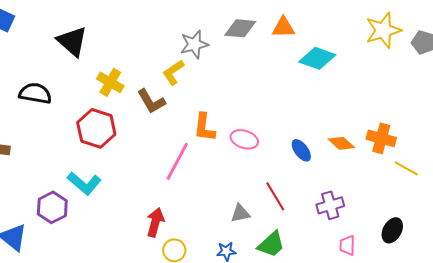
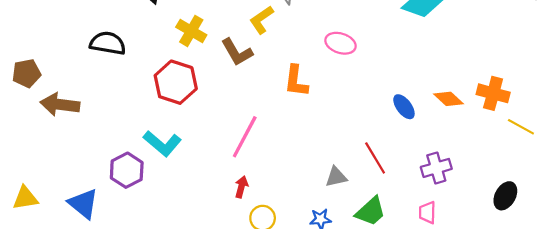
pink ellipse: (244, 139) -> (341, 43), moved
pink line: (177, 161) -> (245, 137), moved
red arrow: (155, 222) -> (241, 187), size x0.7
pink trapezoid: (347, 245) -> (427, 213), moved

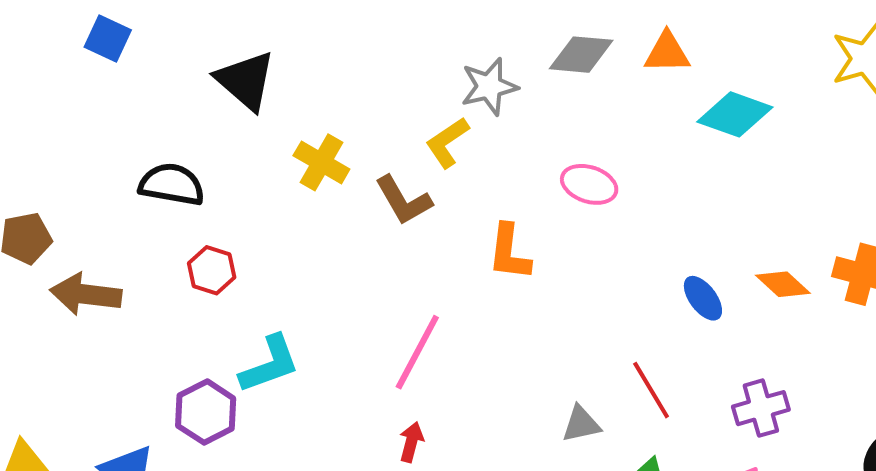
red hexagon: (176, 82) -> (212, 270), moved, size x0.6
cyan L-shape: (162, 143) -> (270, 364), turned -60

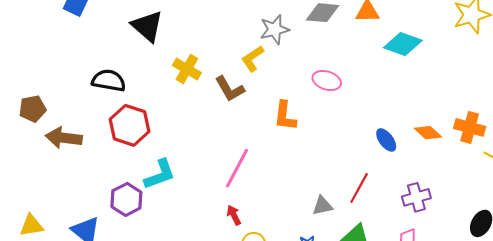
red hexagon: (212, 270) -> (130, 125), size x1.6
red line: (651, 390) -> (359, 188), turned 60
red arrow: (411, 442) -> (234, 215), turned -42

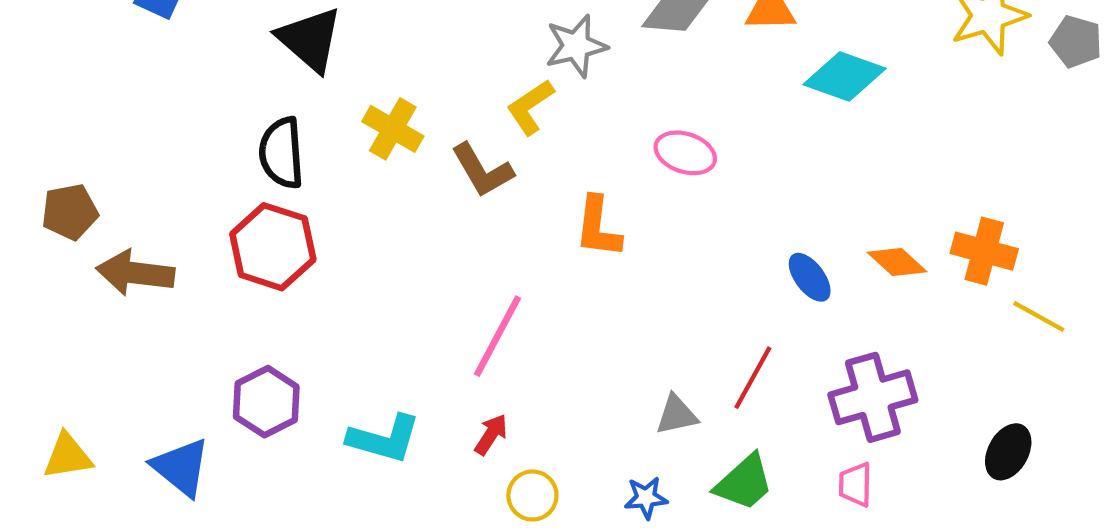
black semicircle: (109, 81) -> (282, 153), moved, turned -104
cyan L-shape: (160, 174) -> (384, 439), moved, turned 36
purple cross: (416, 197) -> (873, 397), size x1.4
red arrow: (234, 215) -> (491, 434), turned 60

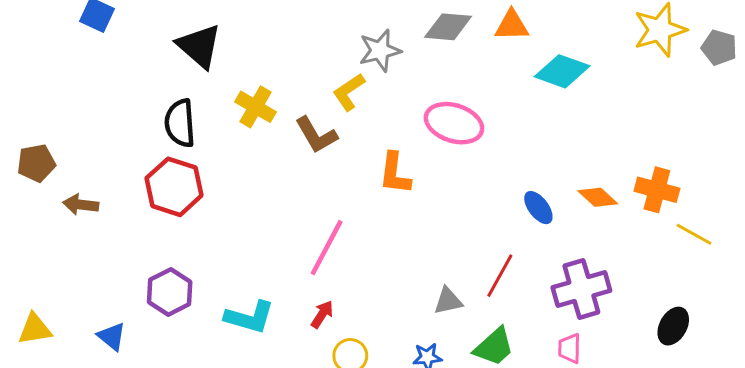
pink ellipse: (685, 153) -> (454, 123), size x1.4
brown arrow: (135, 273) -> (81, 205), size x0.7
blue triangle: (181, 467) -> (112, 336), size x0.7

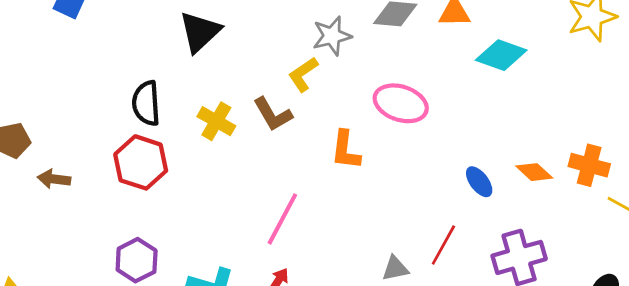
black triangle: (199, 46) -> (200, 32), moved, turned 36
yellow cross: (255, 107) -> (216, 121), moved

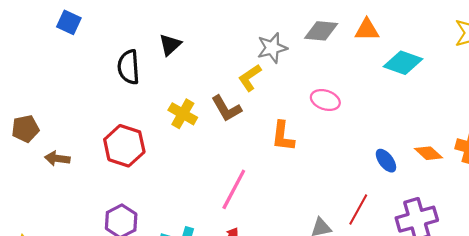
black triangle: (200, 32) -> (170, 45), size x0.7
black semicircle: (146, 103) -> (129, 67), moved
pink ellipse: (401, 103) -> (325, 100), size x0.7

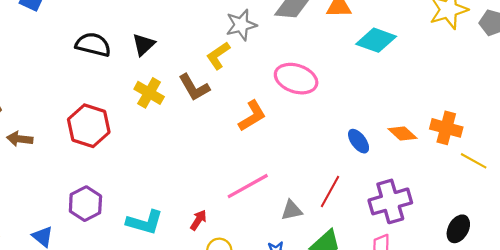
black triangle: (170, 45) -> (144, 45), moved
black semicircle: (129, 67) -> (93, 45), turned 108
pink ellipse: (325, 100) -> (296, 79), size x1.4
orange L-shape: (283, 136) -> (252, 116), turned -128
pink line: (234, 189) -> (248, 186), moved, turned 33

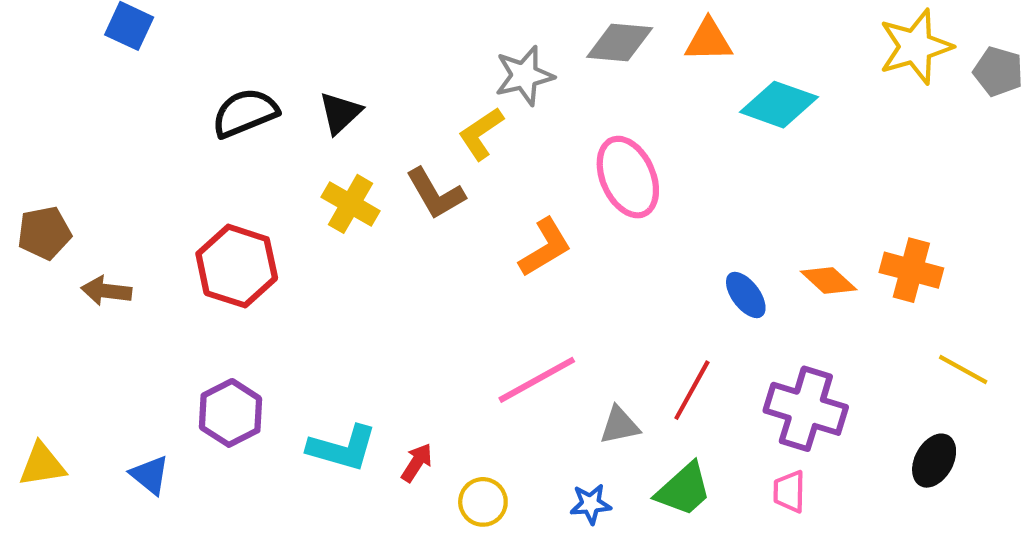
black semicircle: (93, 45) -> (245, 113), turned -36
pink ellipse: (296, 79) -> (628, 177), turned 48
yellow line: (474, 161) -> (963, 369), moved
purple cross: (390, 201) -> (806, 409), turned 33
red arrow: (198, 220) -> (417, 463), moved

